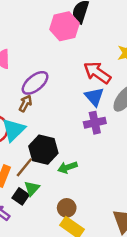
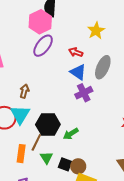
red arrow: (97, 73) -> (76, 52), size x0.6
purple ellipse: (35, 83) -> (43, 46), moved
black square: (21, 196) -> (65, 164), moved

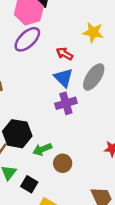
yellow star: (96, 31) -> (93, 32), turned 30
brown circle: (78, 166) -> (63, 163), moved

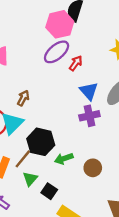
red arrow: (65, 54) -> (76, 63), moved, turned 91
brown circle: (63, 163) -> (93, 168), moved

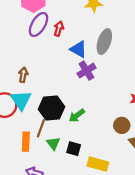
brown circle: (93, 168) -> (122, 125), moved

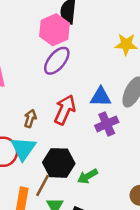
red arrow: (59, 29) -> (65, 110), moved, size x1.6
blue triangle: (78, 49) -> (101, 97), turned -36

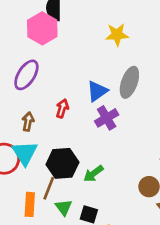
purple ellipse: (57, 61) -> (26, 75), moved
blue triangle: (101, 97) -> (97, 91), turned -30
red arrow: (65, 110) -> (62, 108), size x0.6

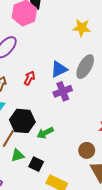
green triangle: (64, 207) -> (17, 155), turned 40

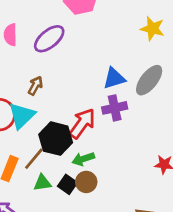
red arrow: (29, 78) -> (82, 123), moved, size x1.6
brown circle: (87, 150) -> (86, 182), moved
black square: (36, 164) -> (67, 184), moved

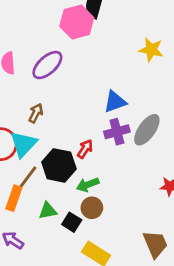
gray ellipse: (149, 80) -> (147, 130), moved
red arrow: (82, 123) -> (85, 149), size x0.6
brown line: (34, 159) -> (28, 177), moved
black square: (67, 184) -> (72, 222), moved

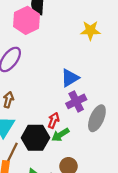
gray ellipse: (147, 130) -> (97, 118), moved
green arrow: (88, 185) -> (60, 135), moved

